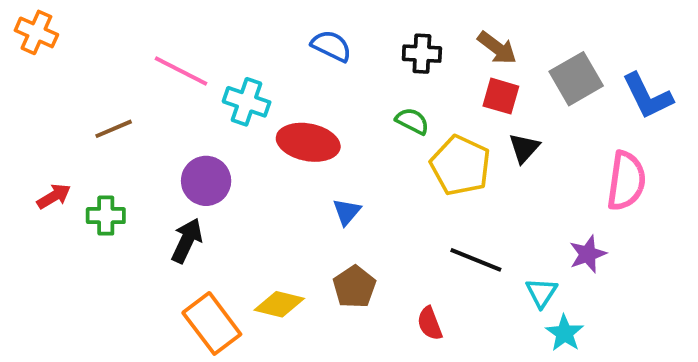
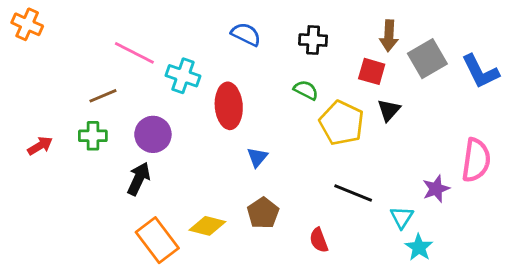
brown arrow: (497, 48) -> (389, 36), moved, turned 56
brown line: (114, 129) -> (103, 96), moved
red ellipse: (308, 142) -> (229, 106), turned 75
pink semicircle: (626, 181) -> (476, 160), moved
green cross: (106, 216) -> (93, 136), moved

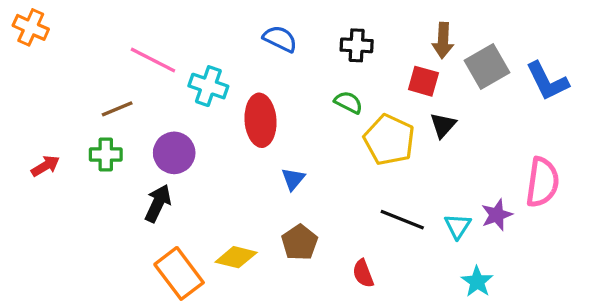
cyan triangle: (402, 217) -> (458, 226), moved

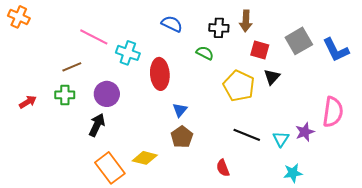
brown arrow: (443, 40) -> (246, 21), moved
green semicircle: (348, 102) -> (205, 53), moved
brown pentagon: (300, 242) -> (182, 137), moved
cyan star: (477, 282) -> (293, 173), turned 30

